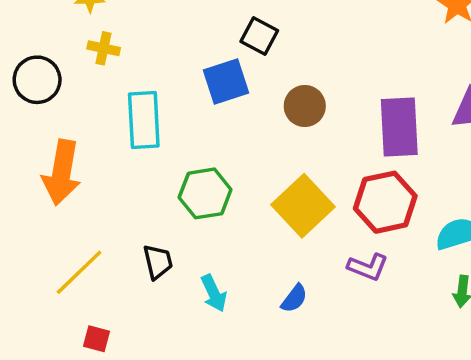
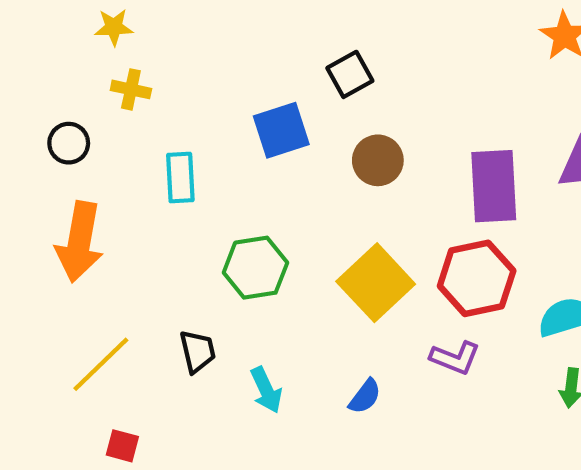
black square: (259, 36) -> (350, 74), moved, turned 33
black circle: (37, 80) -> (69, 143), moved, size x0.7
cyan rectangle: (144, 120) -> (180, 177), size x0.7

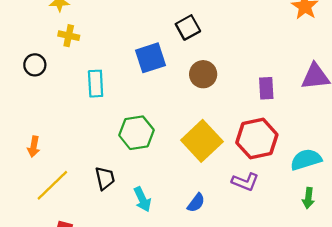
purple rectangle: (494, 186) -> (266, 88), size x0.6
orange arrow: (79, 242) -> (34, 147), moved, size x0.5

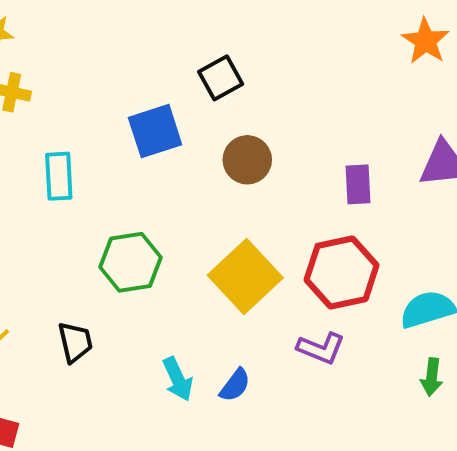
cyan arrow: (142, 199) -> (178, 379), moved

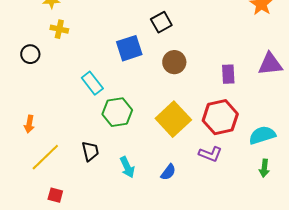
cyan rectangle: (59, 176) -> (92, 83), moved, turned -35
cyan arrow: (178, 379) -> (127, 167), moved

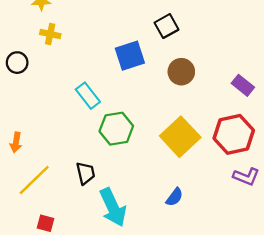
purple rectangle: (228, 74) -> (243, 85), turned -48
purple L-shape: (210, 154) -> (246, 177), moved
cyan arrow: (127, 167) -> (113, 207), moved, size x1.6

